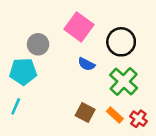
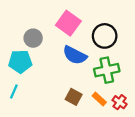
blue semicircle: (86, 64) -> (75, 55), size x1.6
green cross: (124, 82) -> (107, 70), turned 35

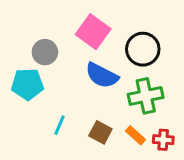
cyan line: (14, 91) -> (60, 125), moved
red cross: (120, 102) -> (163, 140), turned -32

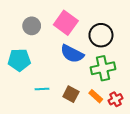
gray circle: (45, 52) -> (32, 26), moved
cyan line: (60, 125) -> (42, 89), turned 64
red cross: (163, 140) -> (115, 99), turned -32

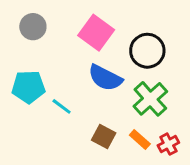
gray circle: (32, 26) -> (33, 27), moved
green cross: (103, 68) -> (150, 99), turned -30
cyan line: (42, 89) -> (62, 106), moved, turned 40

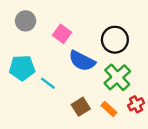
pink square: (96, 33) -> (62, 34), moved, size x0.7
brown square: (104, 137) -> (81, 107), turned 30
red cross: (168, 144) -> (136, 104), moved

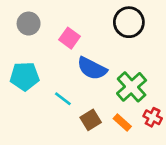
black circle: (115, 40) -> (129, 22), moved
cyan line: (48, 83) -> (63, 99), moved
red cross: (136, 104) -> (153, 117), turned -35

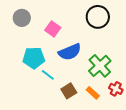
blue semicircle: (92, 68) -> (70, 52), turned -50
cyan pentagon: (25, 76) -> (34, 58), moved

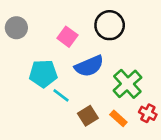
black circle: (98, 17) -> (110, 25), moved
gray circle: (22, 18) -> (16, 28), moved

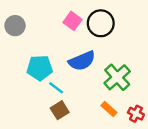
pink square: (67, 37) -> (73, 21), moved
red cross: (148, 113) -> (136, 114), moved
brown square: (88, 116) -> (60, 110), moved

